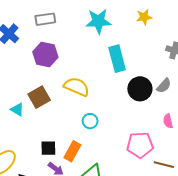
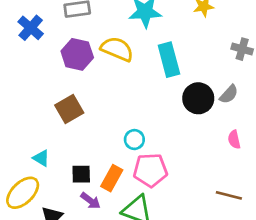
yellow semicircle: (77, 87) -> (117, 49), moved
cyan triangle: (17, 110) -> (41, 158), moved
pink pentagon: (140, 145) -> (150, 170), moved

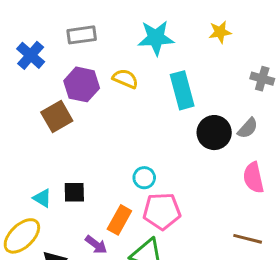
yellow semicircle: (117, 49) -> (125, 79), size x0.7
brown square: (69, 109) -> (57, 117), moved
pink semicircle: (234, 140) -> (253, 178), size x1.5
black square: (81, 174) -> (74, 192), moved

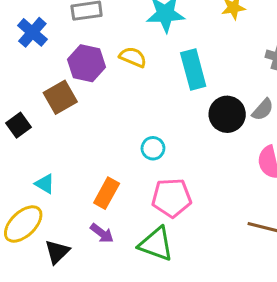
cyan circle: (144, 178) -> (153, 148), moved
black square: (74, 192) -> (19, 125), moved, turned -35
orange rectangle: (119, 220) -> (107, 193), moved

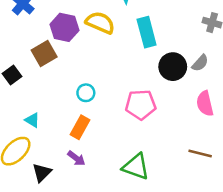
yellow semicircle: (133, 57) -> (100, 23), size x1.4
cyan circle: (153, 148) -> (86, 93), moved
pink pentagon: (172, 198) -> (141, 105), moved
green triangle: (156, 244) -> (136, 167), moved

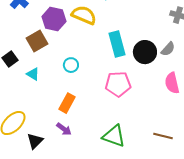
cyan rectangle: (147, 32) -> (117, 44), moved
cyan circle: (86, 93) -> (71, 65), moved
cyan triangle: (32, 120) -> (33, 74), moved
brown line: (200, 153) -> (163, 136), moved

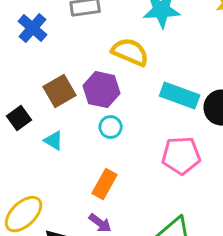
purple hexagon: (54, 19) -> (102, 90), moved
cyan rectangle: (117, 44) -> (180, 96), turned -55

